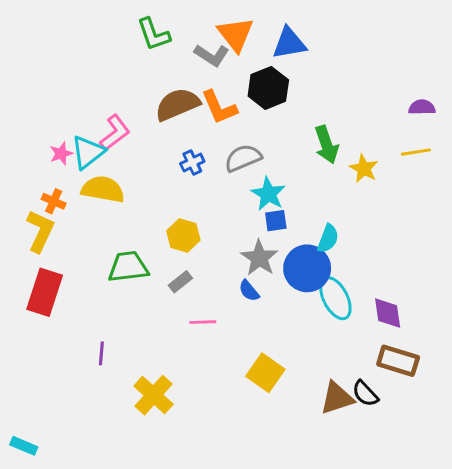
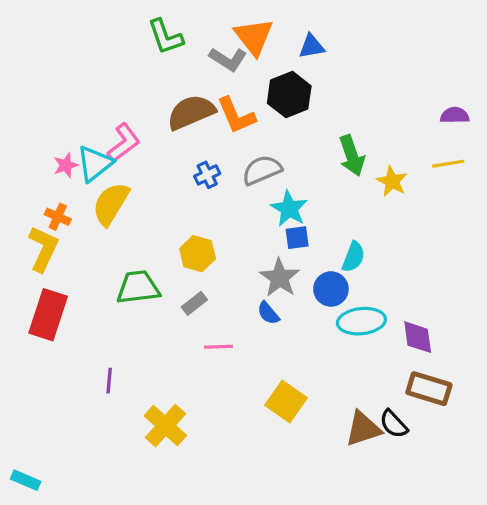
blue triangle: (289, 43) -> (312, 46), size x0.7
yellow semicircle: (103, 189) -> (111, 204), turned -69
blue circle: (307, 268) -> (331, 289), size x0.7
cyan ellipse: (335, 298) -> (361, 321), turned -69

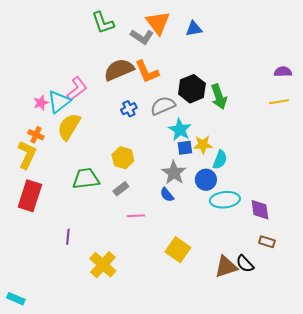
black hexagon: (289, 95) -> (192, 89), moved
yellow star: (392, 181) -> (203, 145), moved, turned -30
brown rectangle: (429, 389) -> (267, 242), size x0.6

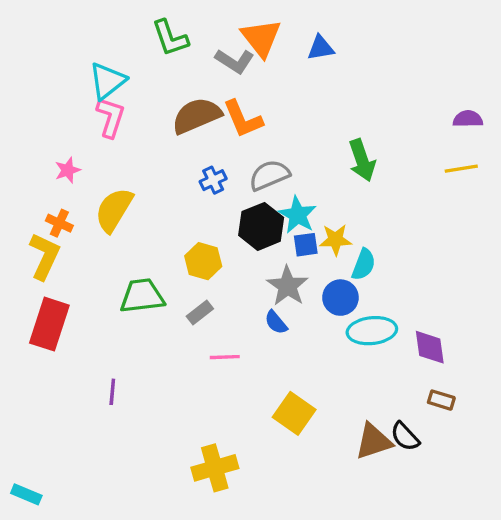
pink L-shape: (77, 89) -> (111, 117), moved, turned -35
black hexagon: (192, 89) -> (261, 226), moved
cyan triangle: (59, 102) -> (107, 81), moved
yellow cross: (103, 265) -> (215, 468), moved, turned 32

